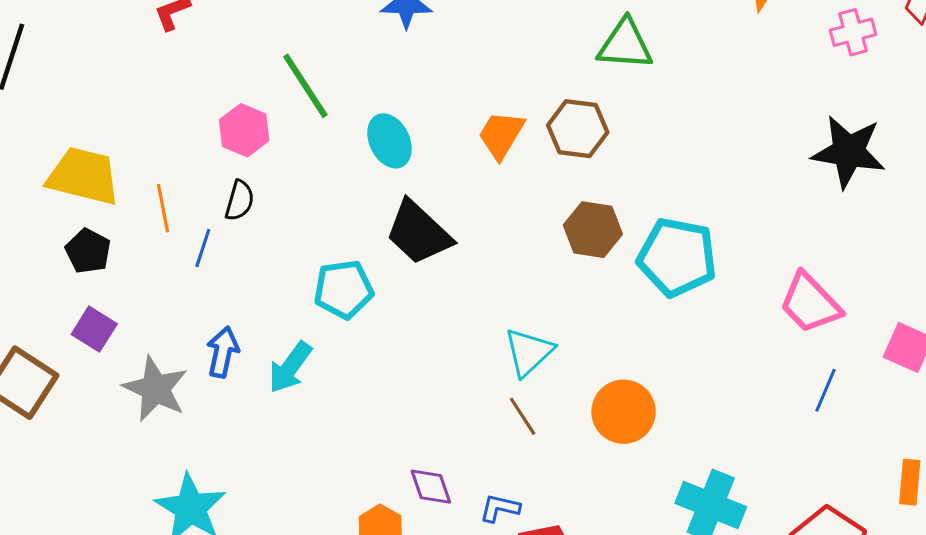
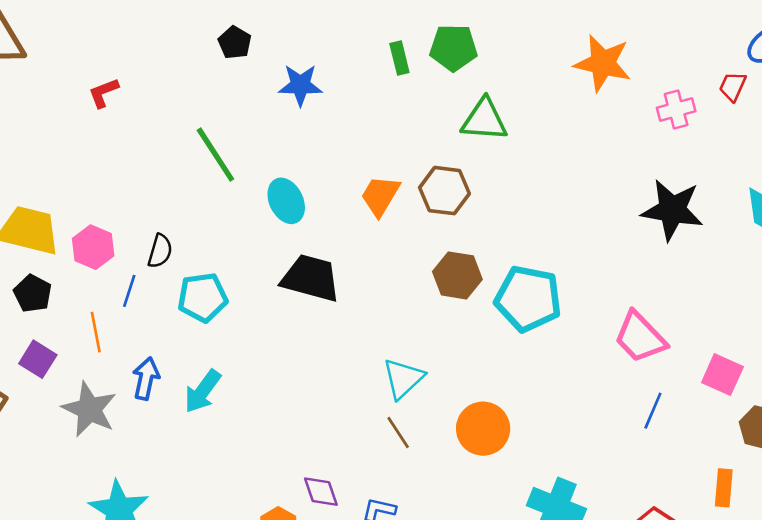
pink hexagon: (244, 130) -> (93, 247), moved
orange line: (163, 208) -> (96, 332), moved
black trapezoid: (419, 233) -> (311, 278), turned 152
cyan pentagon: (344, 289) -> (203, 297), moved

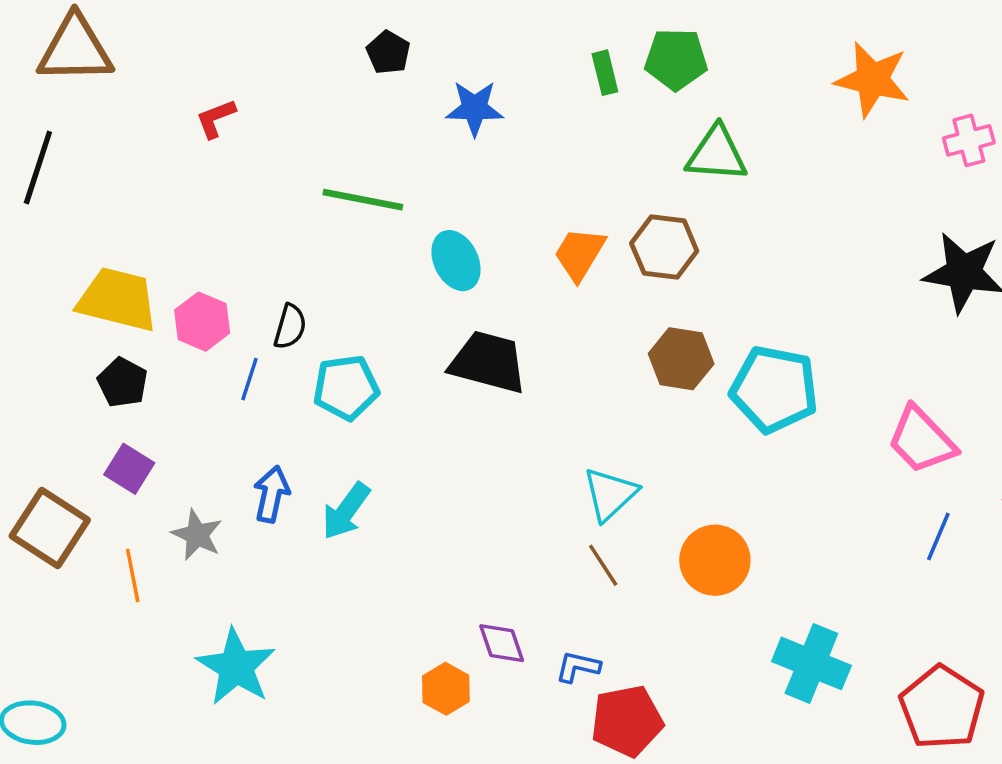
green line: (215, 155) -> (363, 200), turned -46
orange line: (96, 332) -> (133, 575), moved
gray star: (89, 409) -> (197, 535), size x0.7

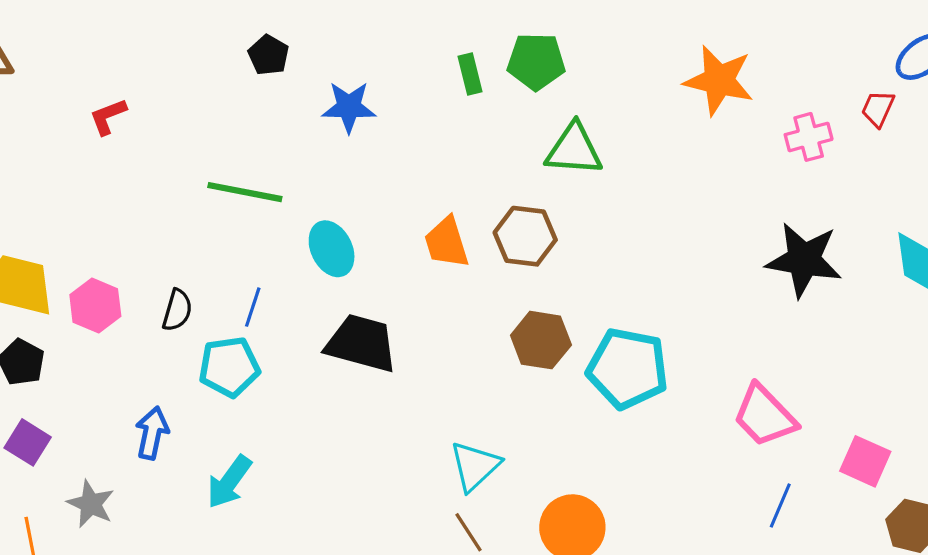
orange trapezoid: (580, 254) -> (446, 242), turned -48
blue line: (249, 379) -> (253, 307), moved
blue arrow: (271, 494) -> (152, 433), moved

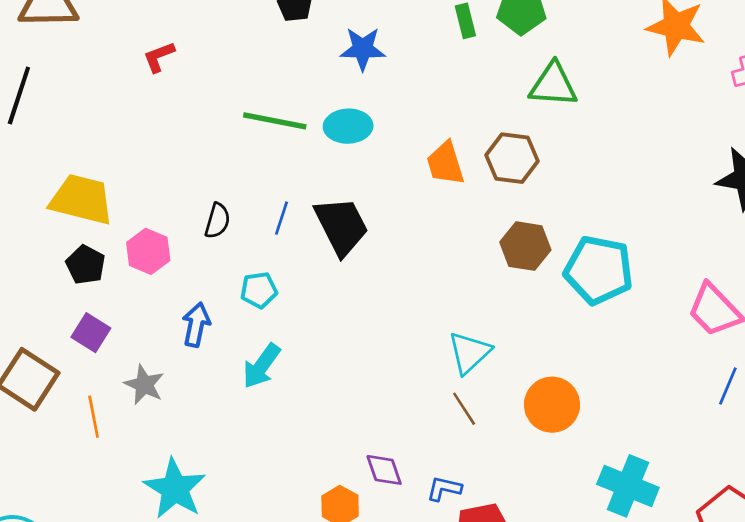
cyan ellipse: (332, 249) -> (348, 126), moved, turned -66
pink hexagon: (95, 305) -> (148, 251), moved
black trapezoid: (361, 343) -> (341, 226), moved, turned 48
cyan pentagon: (229, 367) -> (259, 290), moved, size x0.7

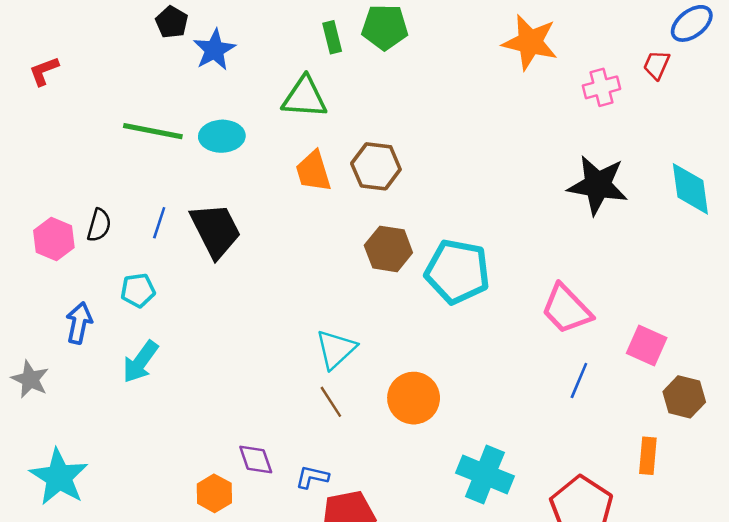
blue star: (363, 49) -> (214, 50), moved, turned -30
green triangle: (553, 85) -> (305, 97), moved
pink hexagon: (148, 251) -> (54, 239), moved

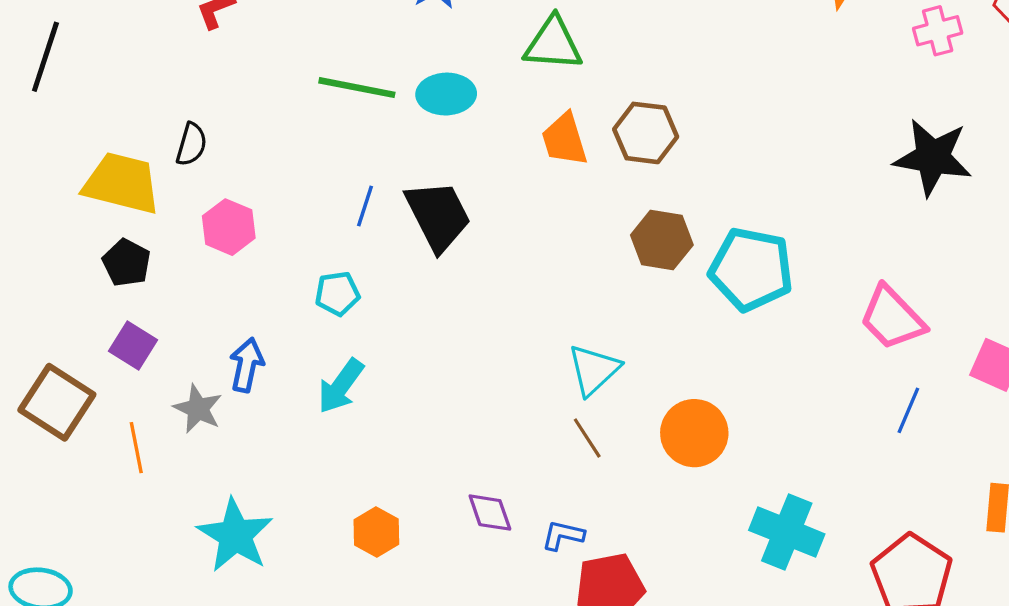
black semicircle: (99, 225) -> (191, 144), moved
blue arrow: (79, 323) -> (247, 365), moved
orange hexagon: (214, 493) -> (376, 532), moved

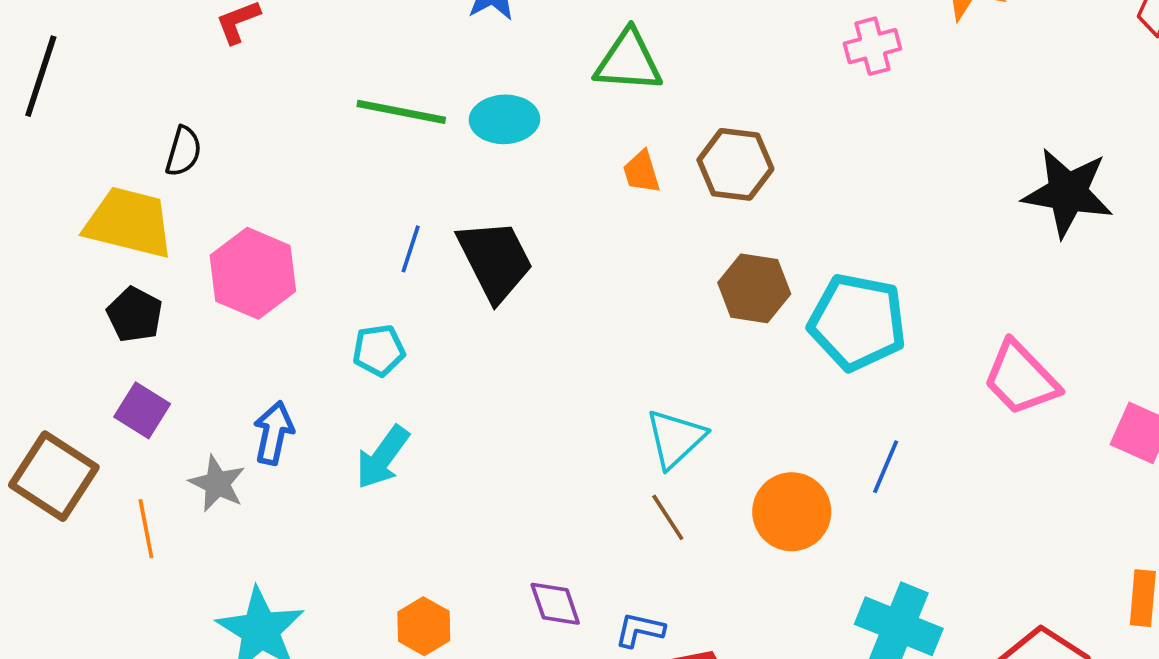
pink cross: (938, 31) -> (872, 46), moved
orange trapezoid: (565, 139) -> (642, 172), size x0.7
black semicircle: (191, 144) -> (183, 151), moved
pink hexagon: (229, 227) -> (253, 273), size x1.4
blue line: (908, 410) -> (886, 467), moved

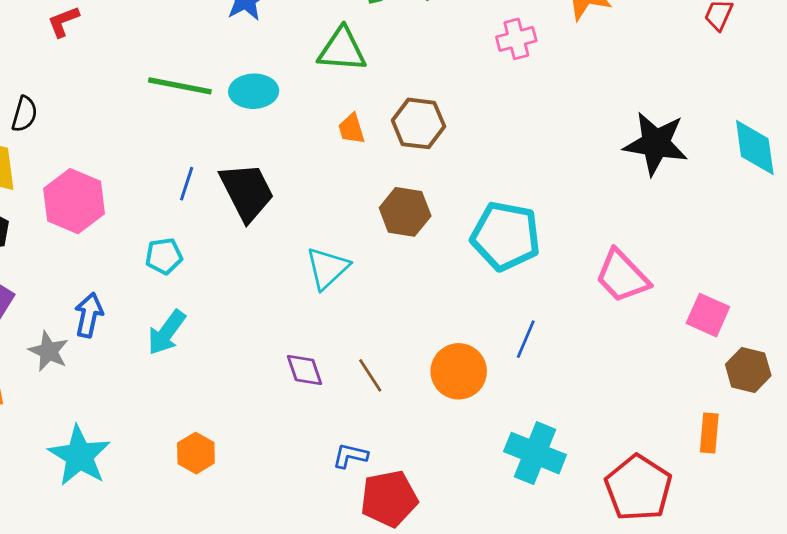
brown hexagon: (754, 288) -> (405, 212), moved
cyan triangle: (675, 439) -> (327, 268), moved
purple diamond: (555, 604) -> (305, 370), moved

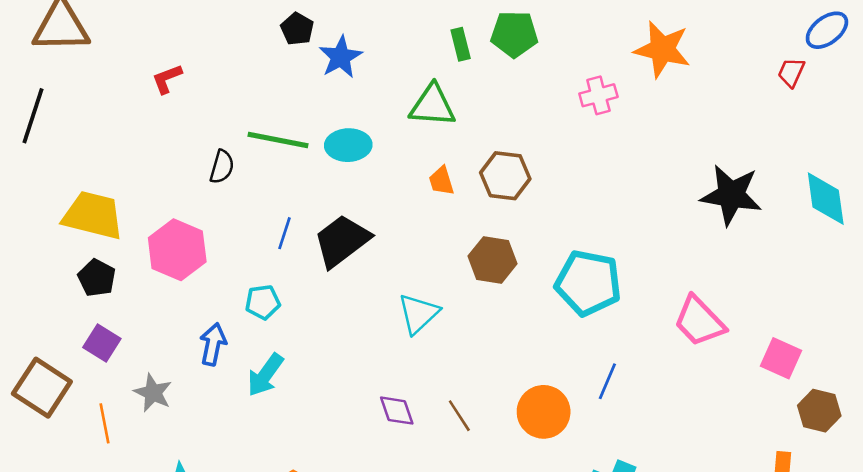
black semicircle: (24, 114) -> (222, 167), moved
black trapezoid: (247, 192) -> (342, 241), turned -100
blue arrow: (89, 315) -> (213, 344), moved

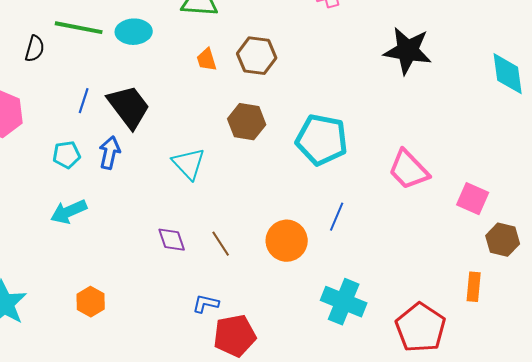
black star: (731, 195) -> (408, 51), moved
black trapezoid: (342, 241) -> (129, 107), turned 90
cyan triangle: (418, 314) -> (189, 164), turned -30
blue arrow: (213, 344) -> (110, 153), moved
cyan arrow: (265, 375) -> (69, 212), turned 30

